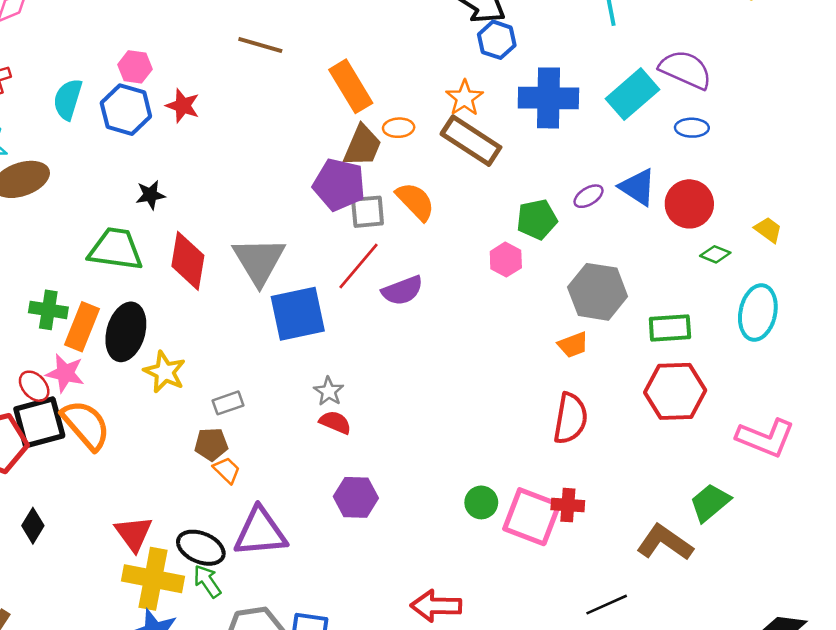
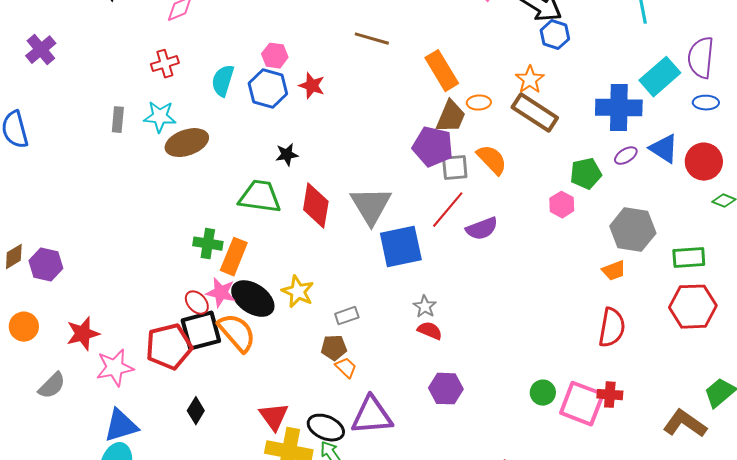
purple semicircle: (685, 70) -> (701, 58), turned -108
blue cross: (548, 98) -> (619, 108), moved
black ellipse: (126, 332) -> (253, 299), moved, turned -72

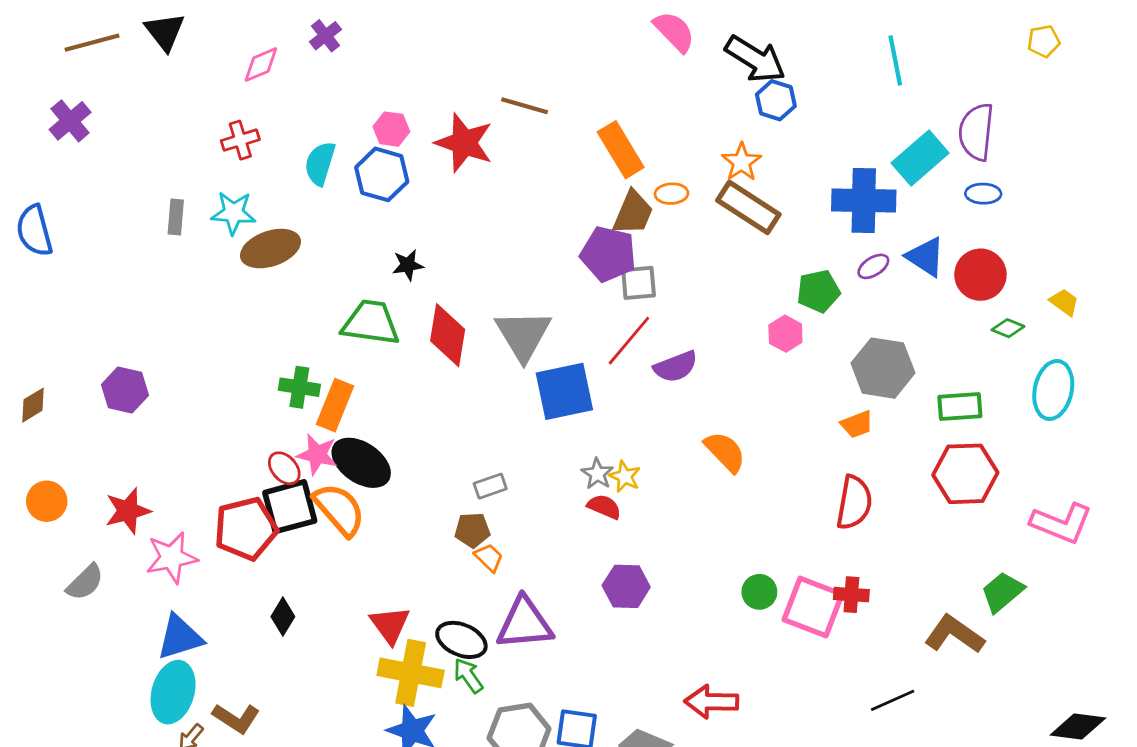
red star: (312, 86) -> (464, 143), moved, size x1.6
orange semicircle: (492, 160) -> (725, 452), moved
purple hexagon: (46, 265) -> (125, 390), moved
yellow star: (298, 292) -> (625, 477), moved, size x0.7

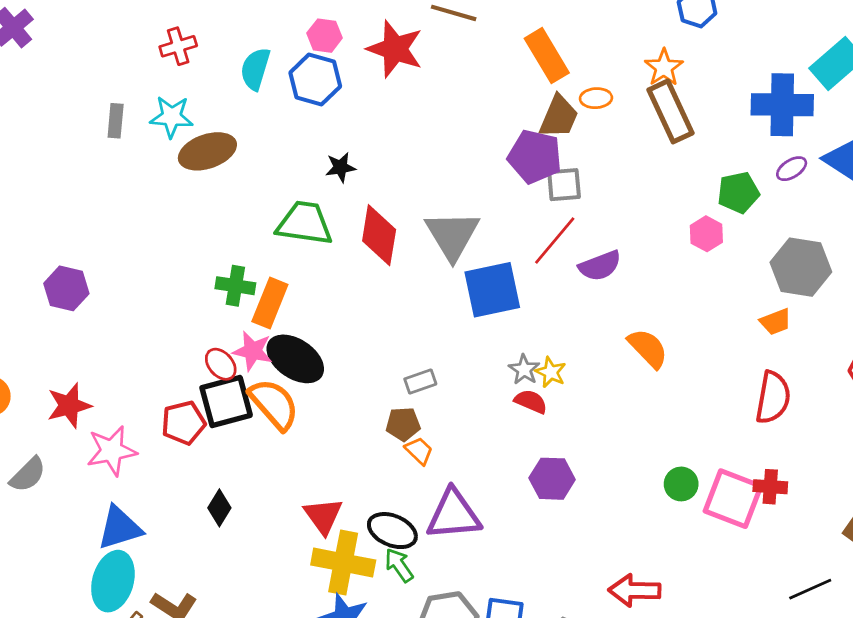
brown rectangle: (748, 207) -> (670, 111), turned 32
red pentagon: (246, 529) -> (183, 423), size x0.7

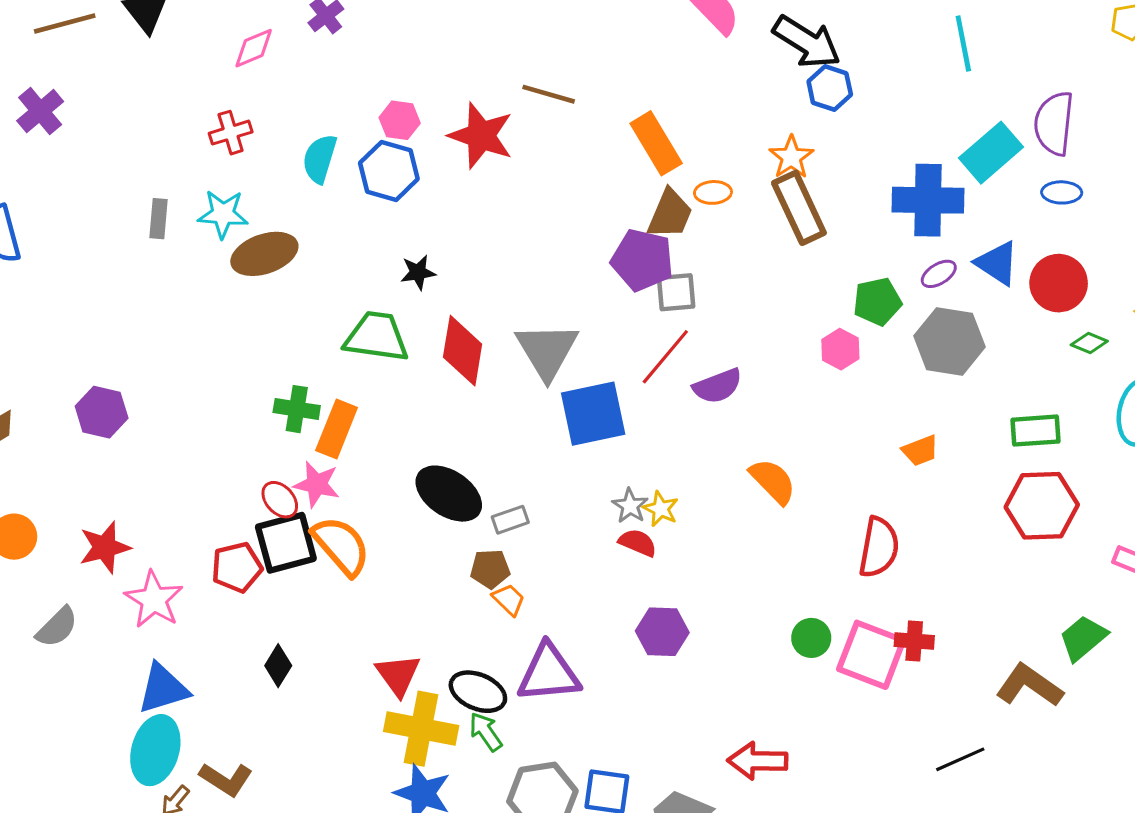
gray hexagon: (801, 267) -> (950, 341), moved
black ellipse: (295, 359) -> (449, 494), moved
red semicircle: (773, 397) -> (879, 547), moved
pink star: (112, 451) -> (154, 600), turned -30

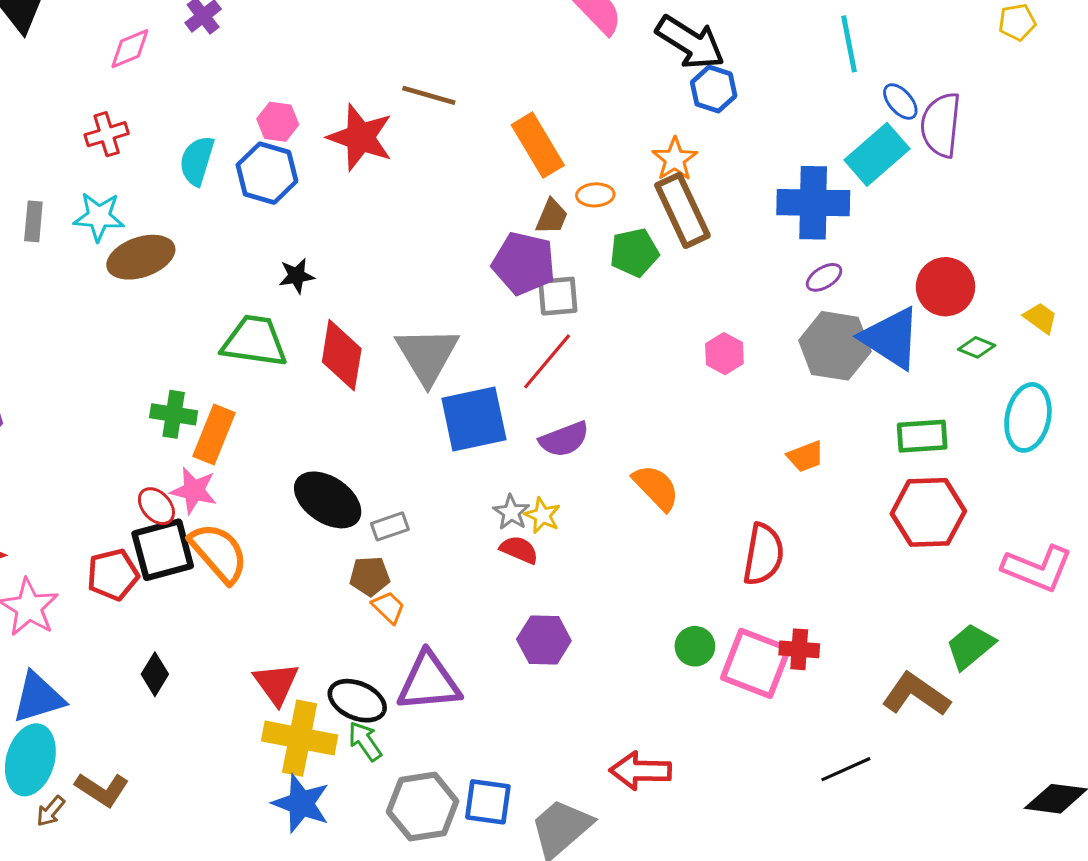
blue ellipse: (1062, 192) -> (900, 102), moved, turned 48
brown trapezoid: (670, 214) -> (552, 217), size x0.7
blue triangle: (997, 263) -> (891, 338), moved, size x1.4
green pentagon: (877, 302) -> (634, 252), moved
purple semicircle: (718, 386) -> (564, 439), moved

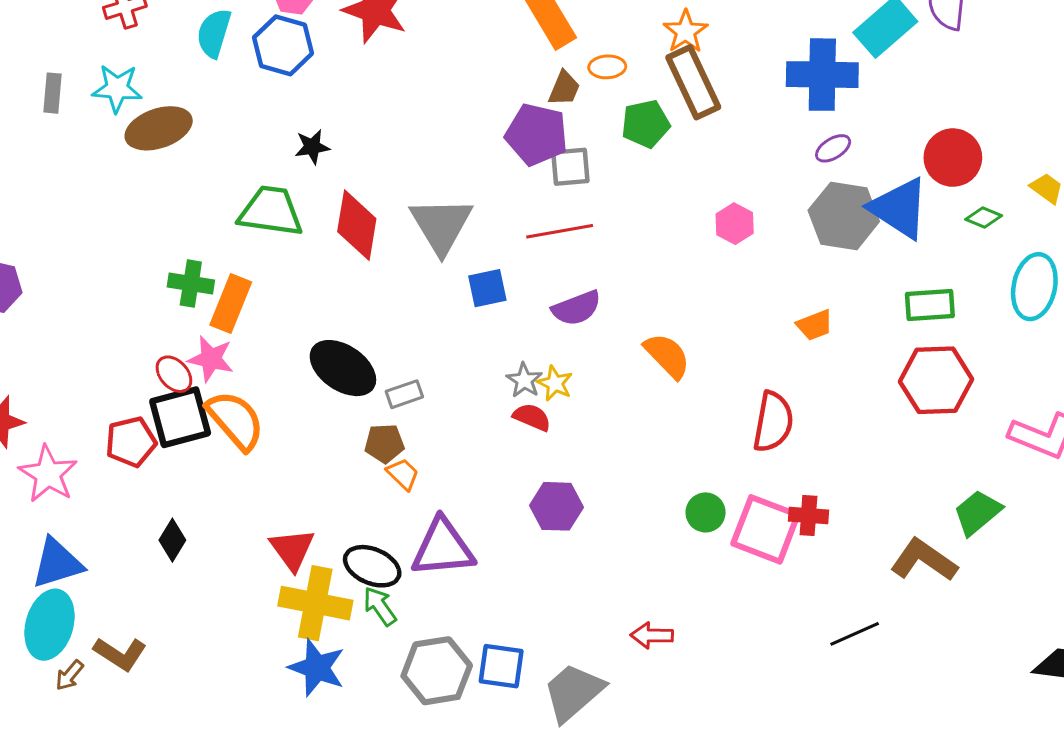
red line: (547, 361) -> (560, 231), turned 40
blue square: (474, 419) -> (487, 288), size x0.6
red arrow: (640, 771) -> (652, 635), size x0.7

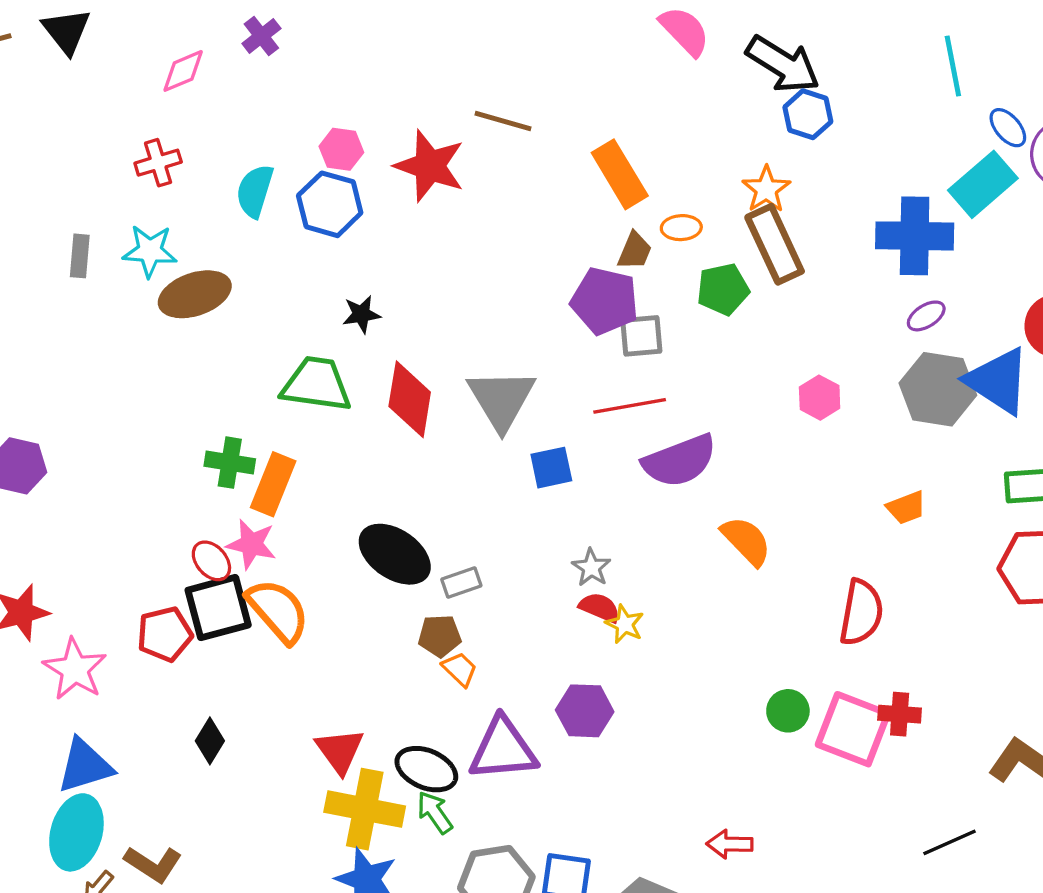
purple semicircle: (576, 308) -> (680, 461), moved, size x1.4
yellow star: (555, 383) -> (625, 624), moved
purple hexagon: (557, 506) -> (585, 711), moved

